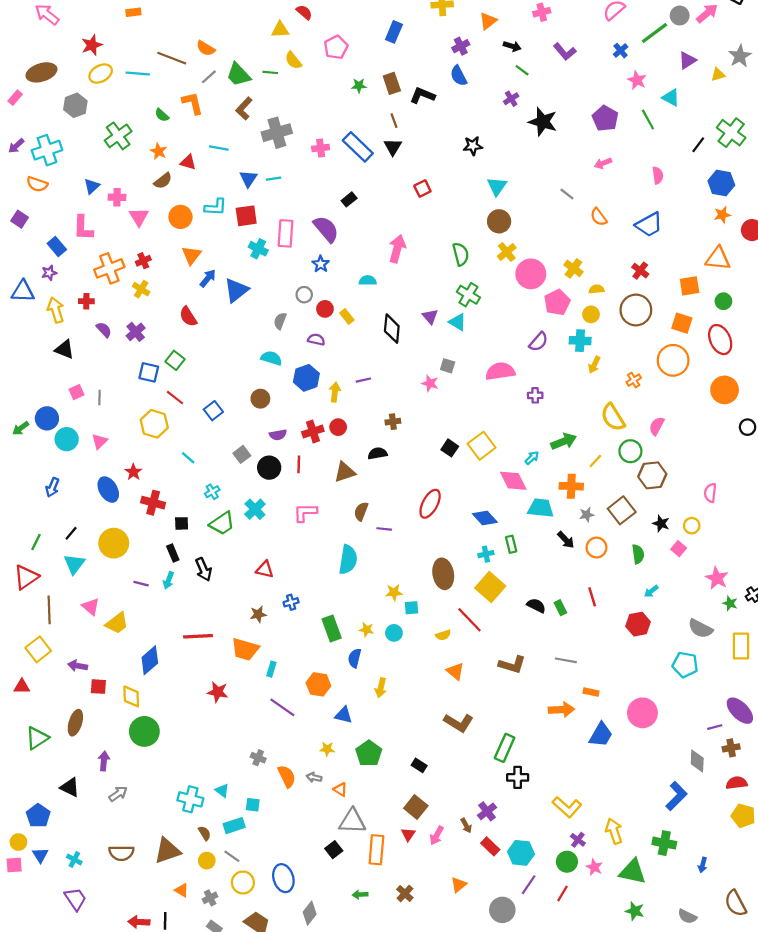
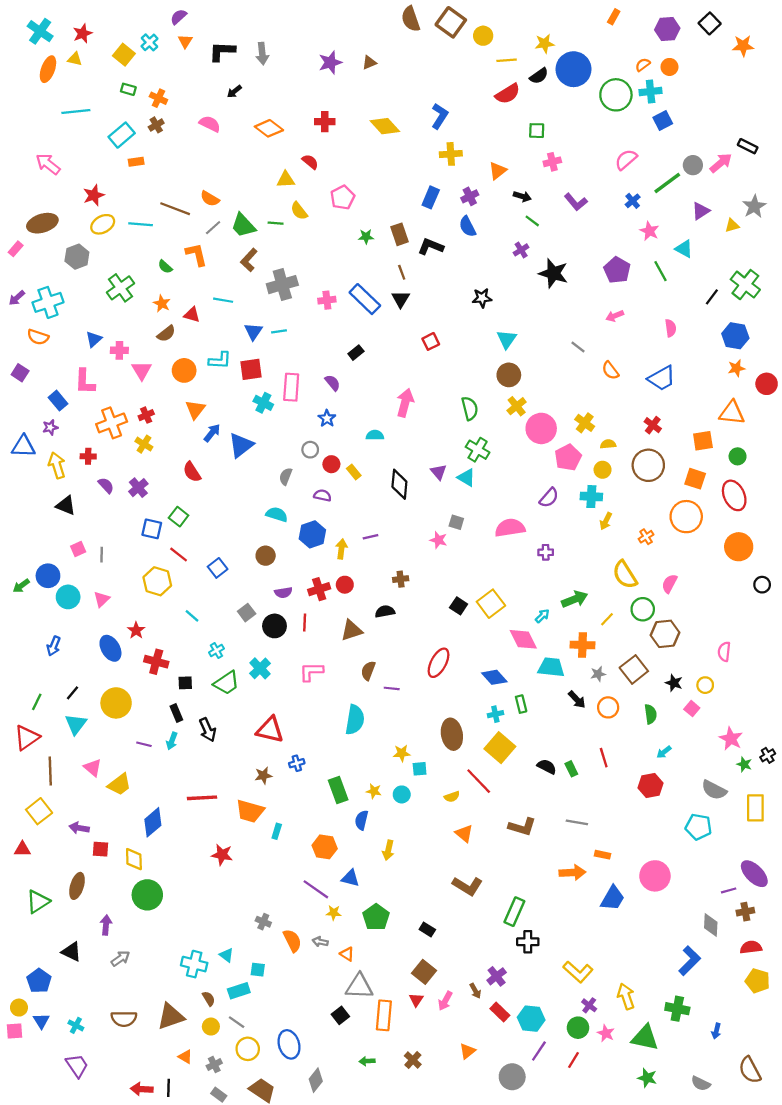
blue rectangle: (394, 32) -> (431, 197), moved
purple semicircle: (326, 229) -> (333, 383), size x0.6
red triangle: (265, 569) -> (270, 730), size x1.5
purple line: (282, 707) -> (316, 889), moved

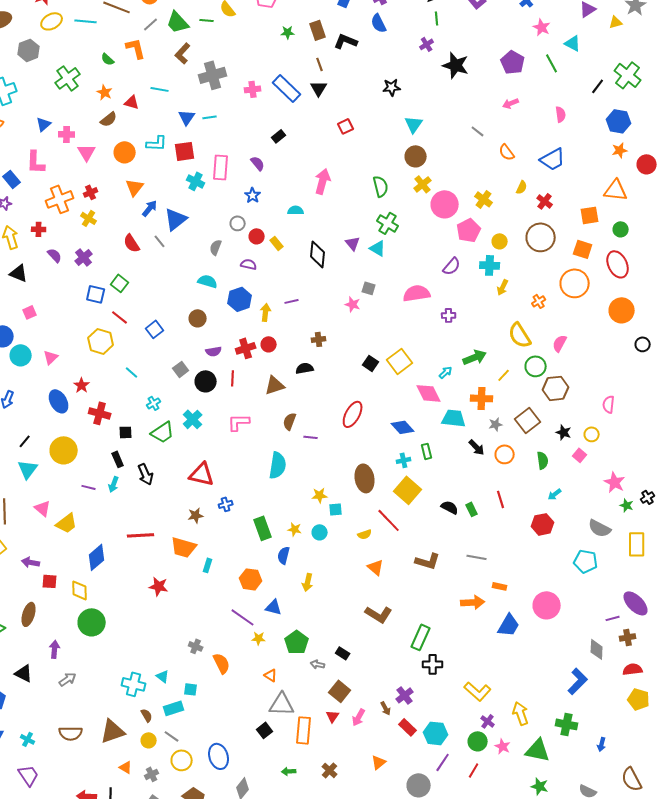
green line: (532, 221) -> (437, 18), turned 48
yellow semicircle: (608, 444) -> (522, 187), moved, turned 120
gray line: (102, 555) -> (160, 241), moved, turned -40
gray arrow: (320, 942) -> (318, 664), moved

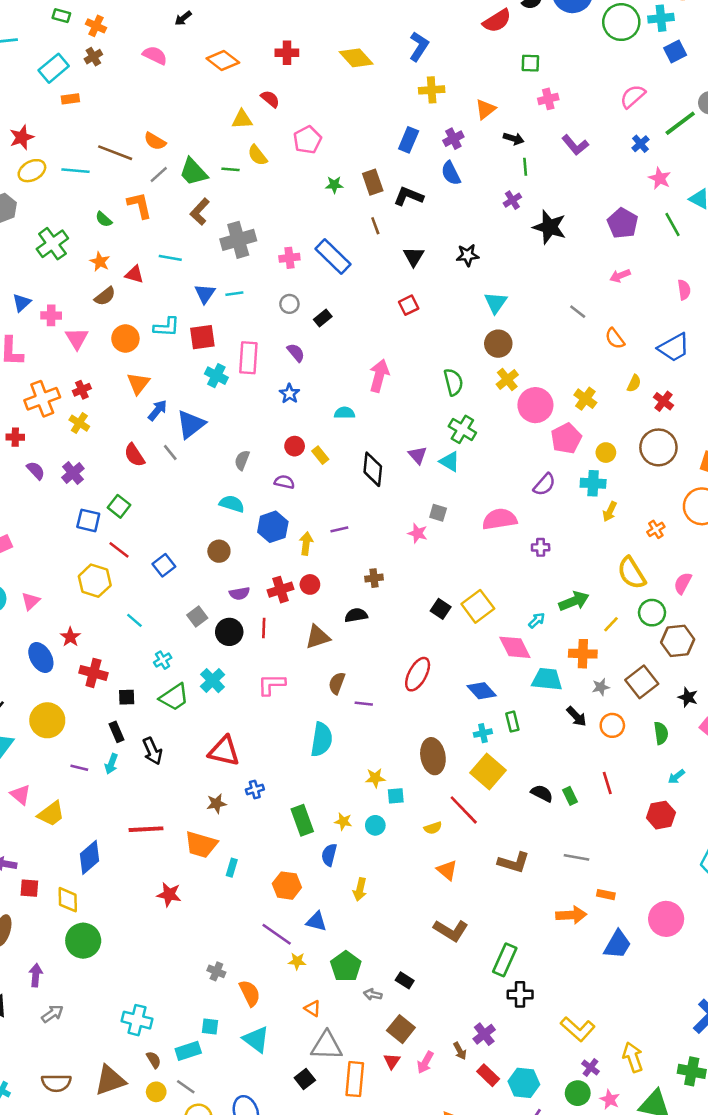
black triangle: (319, 88) -> (414, 256), moved
gray circle: (238, 223) -> (289, 304), moved
cyan triangle: (163, 676) -> (256, 1039), moved, size x1.6

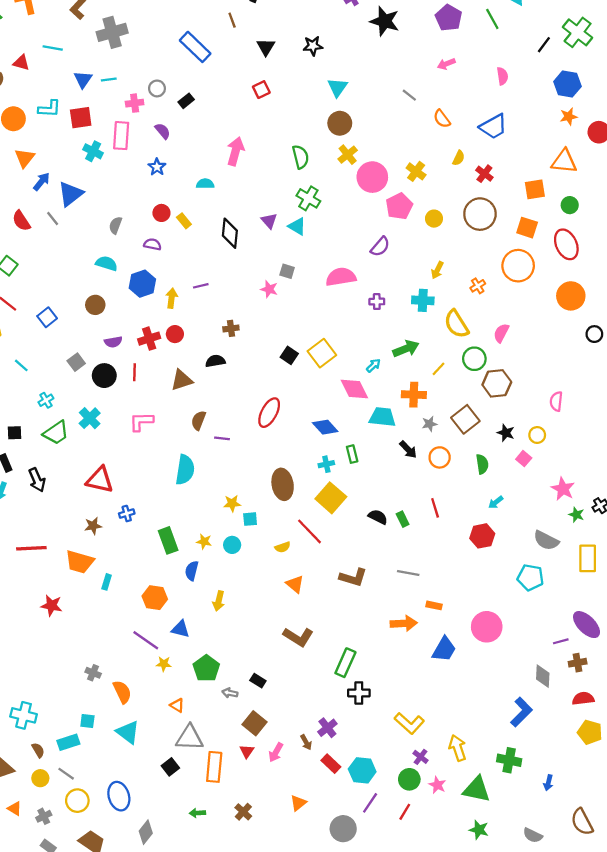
pink cross: (289, 258) -> (135, 103), moved
cyan cross: (593, 483) -> (423, 300), moved

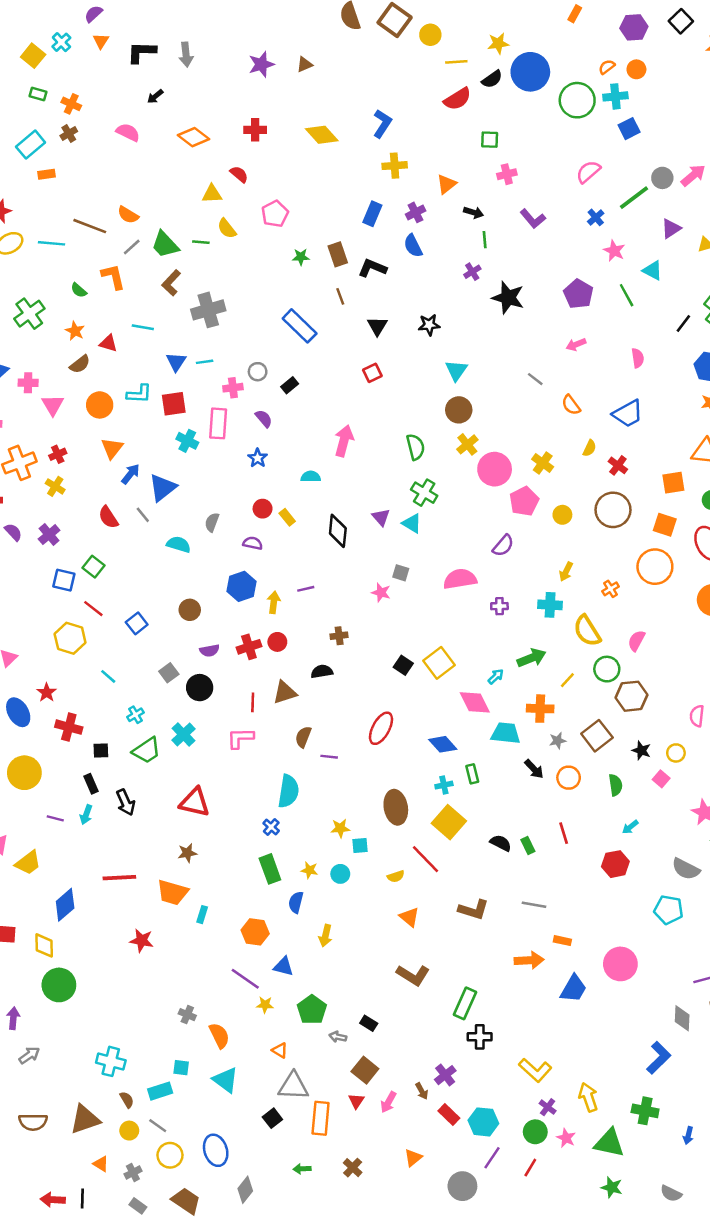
cyan semicircle: (107, 263) -> (179, 544), moved
red line: (135, 372) -> (253, 702), moved
blue cross: (127, 514) -> (271, 827), moved, turned -32

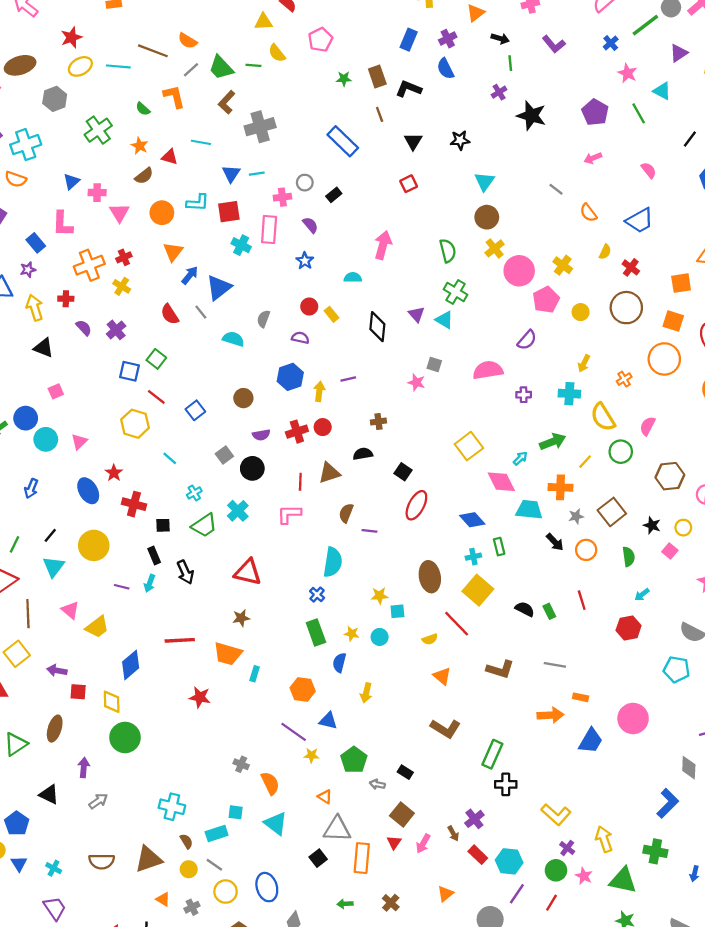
pink semicircle: (638, 358) -> (649, 170), turned -30
black square: (403, 665) -> (403, 472), moved
brown hexagon: (632, 696) -> (670, 476), moved

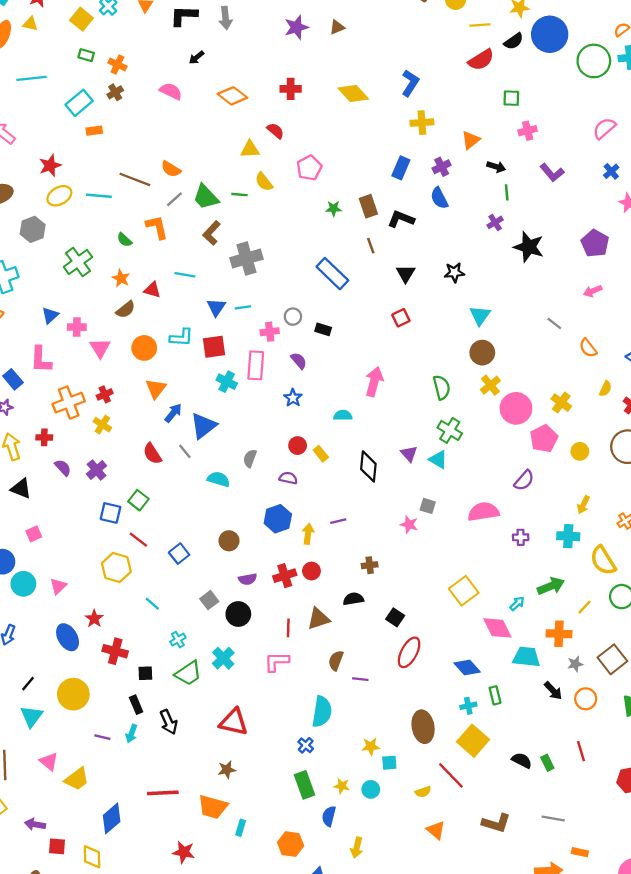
black rectangle: (334, 195) -> (323, 329), turned 56

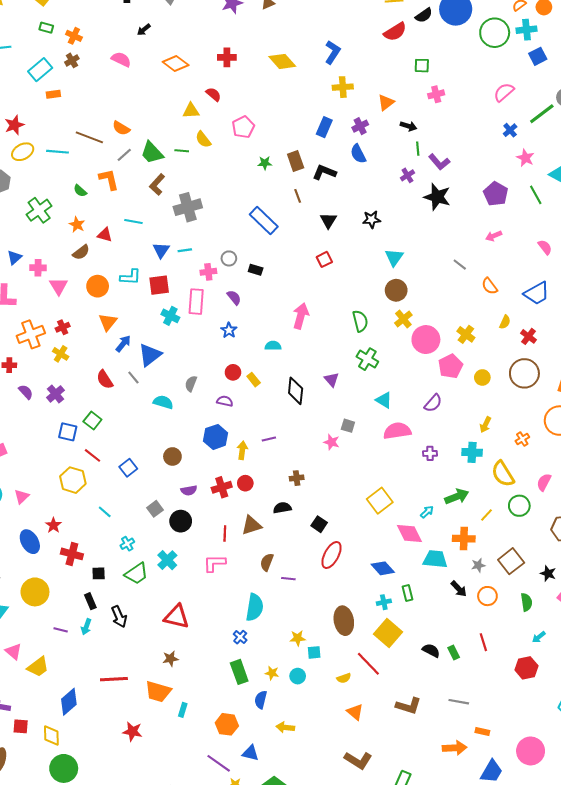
purple L-shape: (552, 173) -> (439, 162), moved
cyan triangle: (438, 459) -> (384, 400), moved
yellow arrow: (357, 848) -> (285, 727), turned 84

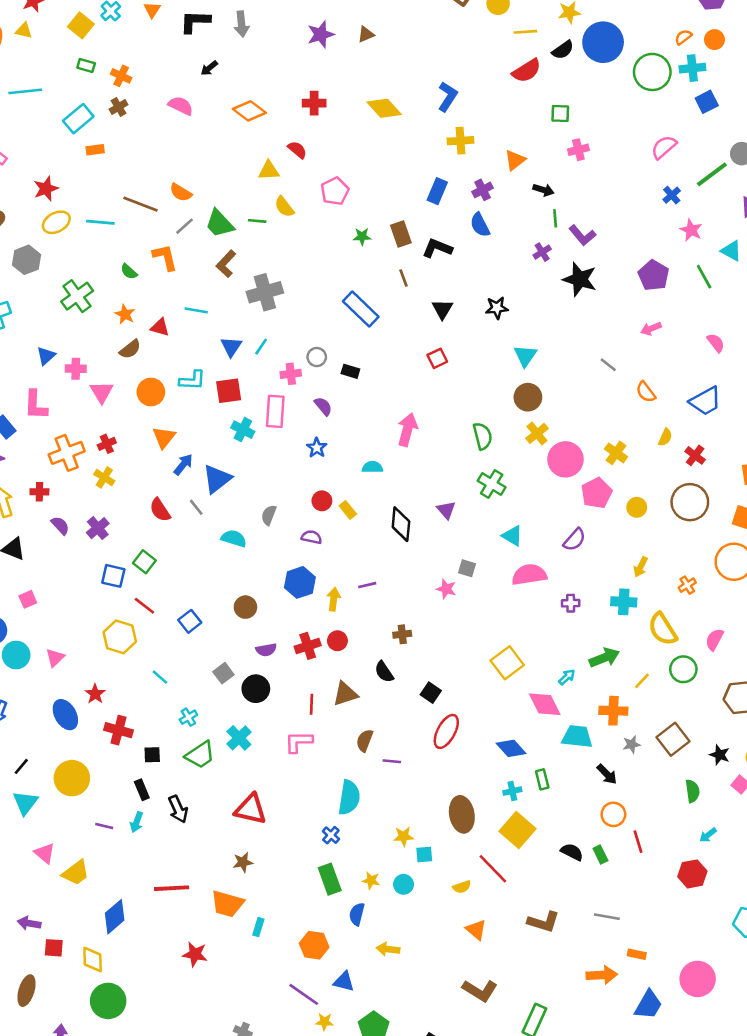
cyan line: (185, 250) -> (261, 347), turned -48
black semicircle: (282, 508) -> (384, 672), turned -114
orange circle: (487, 596) -> (613, 814), moved

